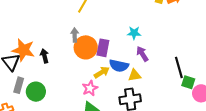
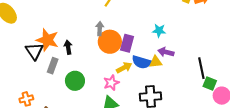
purple arrow: (142, 54) -> (166, 52), turned -49
yellow triangle: (135, 75) -> (156, 62), moved
gray rectangle: (19, 85) -> (53, 66), moved
green circle: (36, 92) -> (75, 81), moved

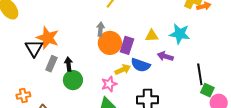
cyan star: (159, 31) -> (180, 34), moved, size x1.5
black arrow: (68, 47) -> (68, 64), moved
yellow triangle: (156, 62) -> (152, 36), moved

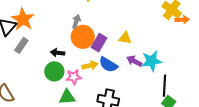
cyan star: (180, 34) -> (152, 61), moved, turned -30
black arrow: (68, 64) -> (58, 53), moved, turned -88
green circle: (73, 80) -> (54, 71), moved

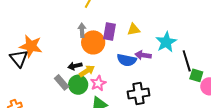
purple rectangle: (99, 43) -> (110, 32), moved
gray rectangle: (21, 45) -> (62, 82), moved, turned -56
purple arrow: (134, 61) -> (143, 55), moved
yellow arrow: (90, 65) -> (87, 71), moved

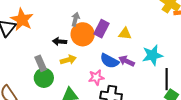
black arrow: (75, 66) -> (59, 41), moved
pink star: (98, 83) -> (96, 77), moved
green circle: (78, 85) -> (44, 78), moved

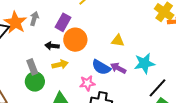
gray arrow: (75, 19) -> (34, 19), moved
purple rectangle: (101, 29) -> (63, 22), moved
black line: (167, 79) -> (158, 88), turned 40

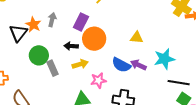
orange star: (15, 22) -> (33, 25), size x0.7
green circle: (35, 82) -> (39, 55), moved
pink star: (87, 83) -> (98, 80), moved
black line: (158, 88) -> (179, 83), turned 60

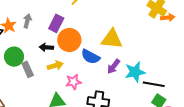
yellow triangle: (137, 38) -> (112, 39), size x1.6
cyan star: (164, 59) -> (135, 72), moved
blue semicircle: (121, 65) -> (91, 57), moved
purple arrow: (138, 65) -> (114, 66), turned -77

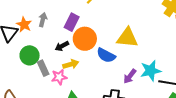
black arrow: (46, 47) -> (62, 46), turned -32
purple arrow: (114, 66) -> (130, 76), moved
pink star: (73, 82) -> (59, 77), moved

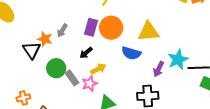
gray arrow: (43, 20) -> (62, 31), turned -152
orange circle: (85, 39) -> (111, 28), moved

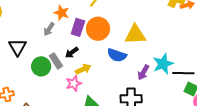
orange star: (45, 39) -> (62, 13), moved
gray rectangle: (72, 78) -> (56, 61), moved

